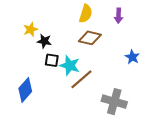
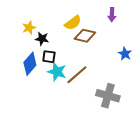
yellow semicircle: (86, 14) -> (73, 23), moved, turned 36
cyan star: (70, 66) -> (57, 72), moved
blue diamond: (25, 90) -> (30, 64), moved

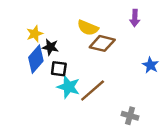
yellow semicircle: (73, 23) -> (88, 28), turned 60
blue diamond: (30, 64) -> (36, 59), moved
gray cross: (108, 96) -> (130, 116), size x0.6

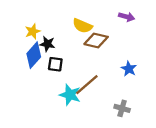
purple arrow: (135, 18) -> (127, 17), turned -77
blue star: (150, 65) -> (129, 69), moved
cyan star: (68, 87) -> (70, 95), moved

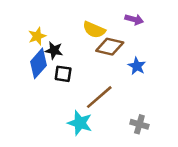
purple arrow: (127, 17) -> (134, 19), moved
blue star: (129, 69) -> (137, 66), moved
cyan star: (70, 95) -> (80, 123), moved

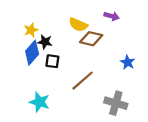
blue star: (137, 66) -> (128, 62), moved
cyan star: (80, 123) -> (40, 102), moved
gray cross: (139, 124) -> (116, 103), size x1.5

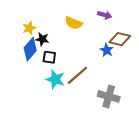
brown diamond: (91, 39) -> (120, 39), moved
blue star: (128, 62) -> (107, 50), moved
cyan star: (40, 102) -> (55, 79), moved

